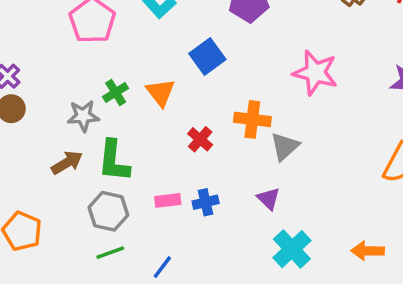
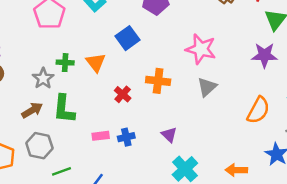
green cross: (116, 92) -> (65, 63), turned 35
gray star: (83, 116) -> (43, 78), turned -30
gray triangle: (285, 146) -> (207, 87), moved
gray hexagon: (108, 211) -> (39, 146), moved

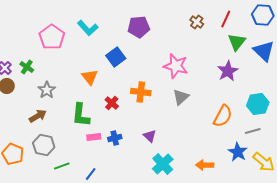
purple star: (264, 55) -> (228, 71), turned -30
green cross: (65, 63) -> (27, 67), moved, turned 32
green L-shape: (64, 109) -> (81, 115), moved

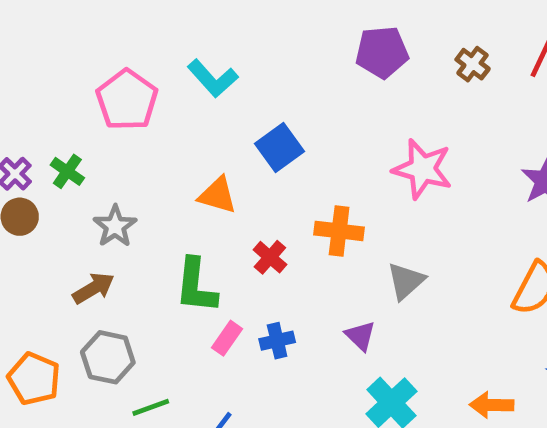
purple pentagon: (139, 27) -> (382, 52), moved
orange triangle: (90, 77) -> (217, 195), turned -36
gray triangle: (181, 97) -> (406, 281), moved
pink rectangle: (94, 137) -> (227, 338), turned -48

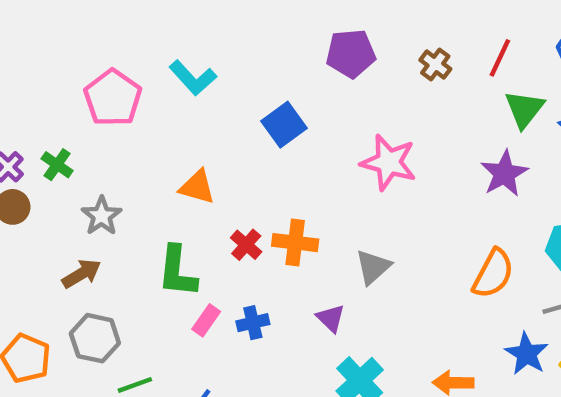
blue square: (279, 148) -> (284, 125), moved
orange cross: (339, 231) -> (295, 243), moved

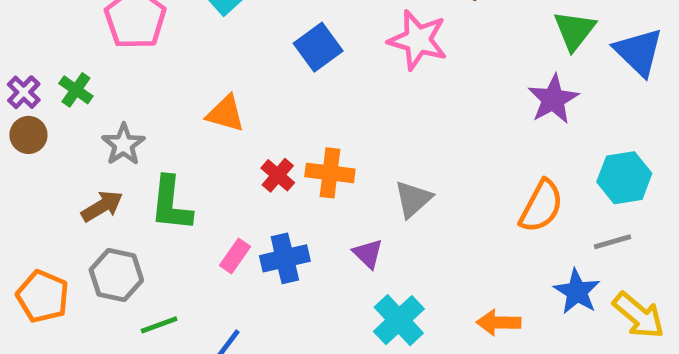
pink star: (389, 162) -> (418, 40), moved
green L-shape: (177, 271) -> (171, 204), moved
blue cross: (253, 323) -> (285, 258), size x1.4

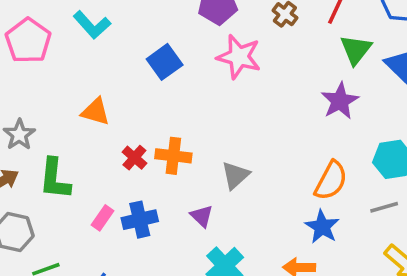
blue star: (577, 292) -> (322, 227), moved

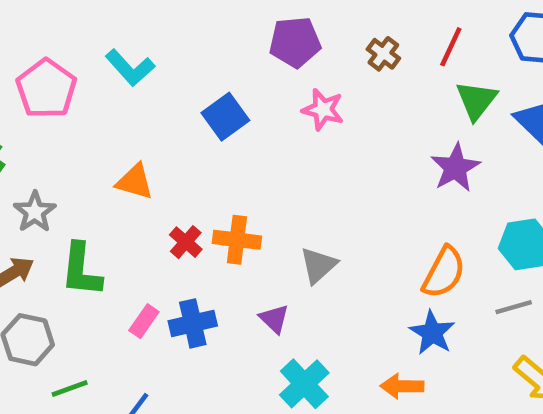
pink star: (239, 57) -> (323, 110), size x0.7

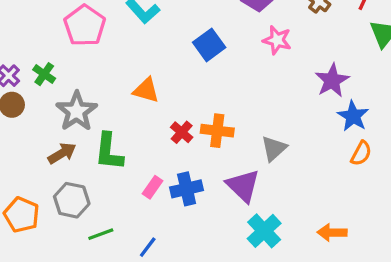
purple star: (455, 168) -> (332, 81), moved
gray star: (35, 212) -> (77, 111), size x1.4
orange semicircle: (444, 272) -> (361, 153), size x0.7
purple triangle: (274, 319) -> (243, 186), size x1.6
blue star: (432, 333) -> (353, 116), moved

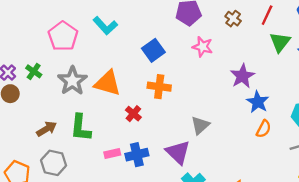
orange triangle: (146, 90) -> (108, 83), size x1.4
gray star: (77, 111) -> (72, 81), moved
orange cross: (217, 131) -> (159, 87), moved
pink rectangle: (153, 187) -> (112, 153), turned 42

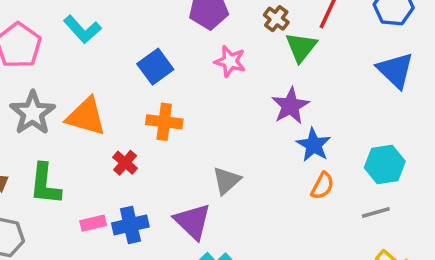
green triangle: (280, 42) -> (301, 47), moved

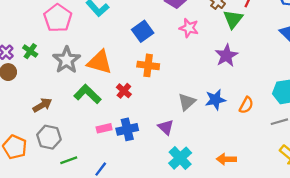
blue star: (314, 145) -> (215, 100), moved, turned 30
green L-shape: (45, 184) -> (88, 94), moved, turned 128
purple triangle: (193, 221) -> (166, 127), size x0.7

